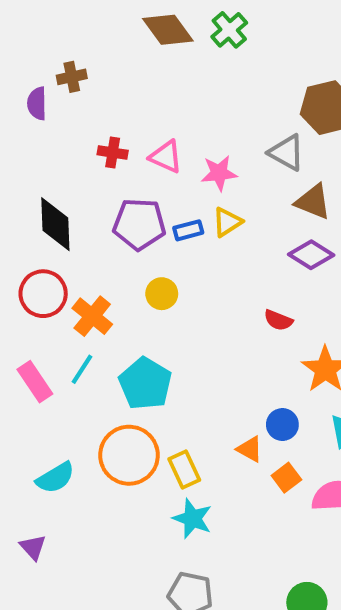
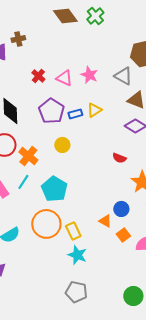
red cross: (113, 153) -> (38, 76), turned 32
pink star: (219, 173) -> (89, 75), moved, turned 30
purple pentagon: (139, 224) -> (51, 111), turned 30

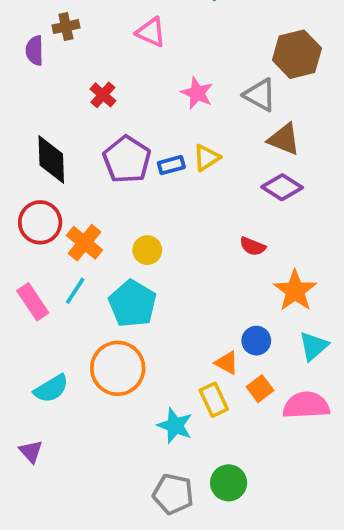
pink triangle: (64, 78) -> (151, 32), moved
yellow circle: (62, 145) -> (147, 250), moved
yellow rectangle: (73, 231) -> (214, 400), moved
green circle: (133, 296) -> (229, 483), moved

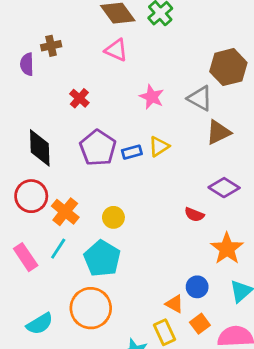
brown triangle: (284, 139) -> (218, 132), turned -48
purple diamond: (282, 187) -> (224, 188), moved

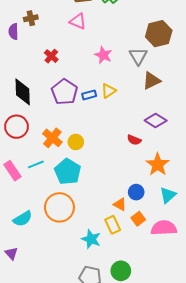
gray triangle: (200, 98) -> (138, 56), turned 30
orange cross: (65, 212) -> (52, 138), moved
cyan line: (58, 249) -> (36, 164), turned 35

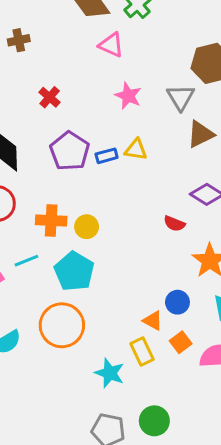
pink triangle: (78, 21) -> (111, 45), moved
yellow triangle: (109, 91) -> (136, 150), turned 42
orange cross: (52, 138) -> (51, 221), turned -36

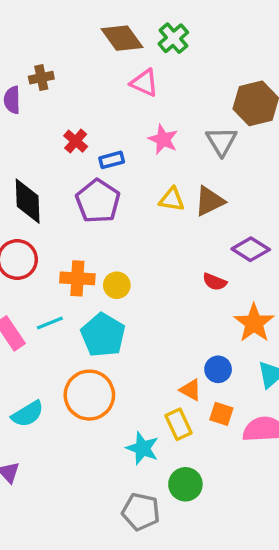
brown triangle: (201, 134) -> (209, 201), moved
blue rectangle: (107, 156) -> (112, 160), moved
orange square: (181, 342) -> (221, 414), turned -35
green circle: (154, 421) -> (185, 484), moved

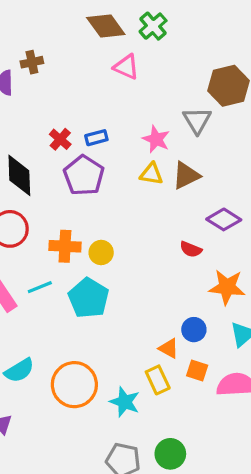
pink star: (163, 139) -> (156, 139), moved
red cross: (76, 141) -> (60, 139), moved
orange star: (254, 323) -> (227, 287), turned -30
orange circle: (89, 395) -> (74, 385), moved
green circle: (185, 484) -> (170, 454), moved

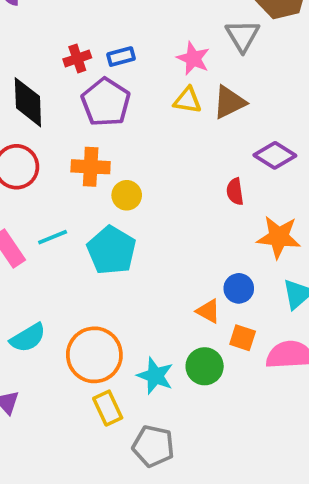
red cross: (60, 139) -> (77, 58), turned 30
orange cross: (65, 246) -> (91, 167), moved
red semicircle: (191, 249) -> (235, 191), turned 60
yellow rectangle: (158, 380) -> (108, 408), moved
green circle: (170, 454) -> (205, 366), moved

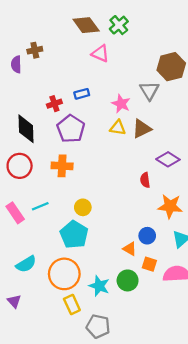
blue rectangle: (121, 57) -> (82, 94), moved
yellow circle: (127, 195) -> (83, 207), moved
cyan pentagon: (111, 250) -> (74, 235), moved

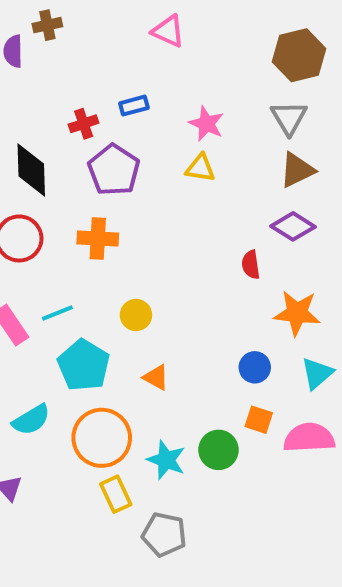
gray triangle: (149, 91) -> (289, 118), moved
brown triangle: (142, 129) -> (297, 170), moved
cyan pentagon: (74, 235) -> (84, 365), moved
orange triangle: (130, 249) -> (156, 377), moved

